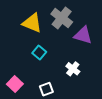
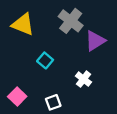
yellow triangle: (32, 23) -> (23, 24), moved
purple triangle: (83, 35) -> (95, 41), turned -48

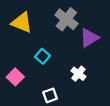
pink square: (17, 97) -> (15, 77), moved

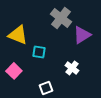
yellow triangle: (22, 23) -> (18, 35), moved
cyan square: (42, 56) -> (39, 52), turned -32

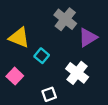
cyan square: (39, 52) -> (42, 56), turned 32
white cross: (72, 68) -> (77, 73), size x1.5

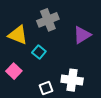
gray cross: (65, 19) -> (48, 20), moved, turned 30
white cross: (77, 73) -> (72, 80), moved, turned -30

